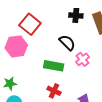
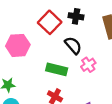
black cross: (76, 15) -> (76, 16), moved
red square: (30, 24) -> (50, 22), moved

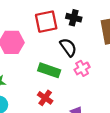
red square: (50, 22) -> (46, 22), turned 30

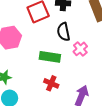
black semicircle: (68, 47) -> (63, 32), turned -144

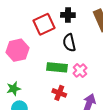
pink cross: (80, 49) -> (80, 71), moved

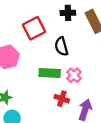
black cross: (68, 15) -> (68, 13), moved
red cross: (59, 93) -> (62, 99), moved

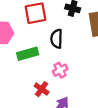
green rectangle: (50, 73) -> (28, 54), moved, turned -36

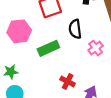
pink cross: (60, 70) -> (96, 48), moved

